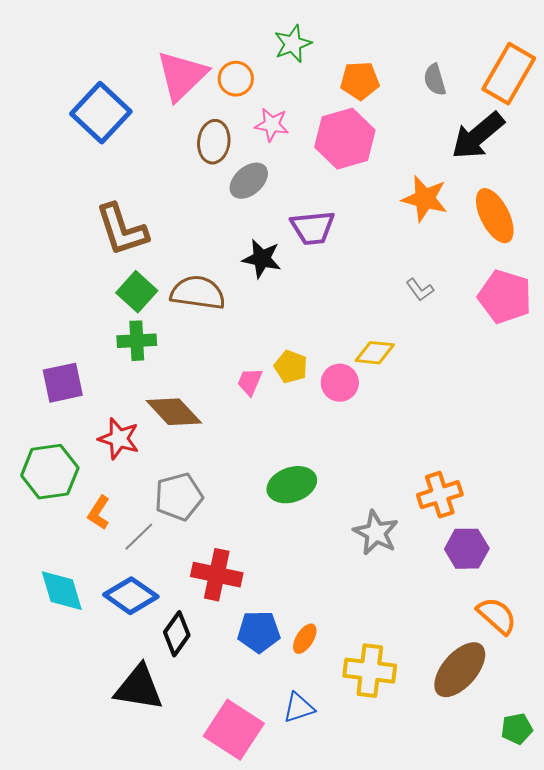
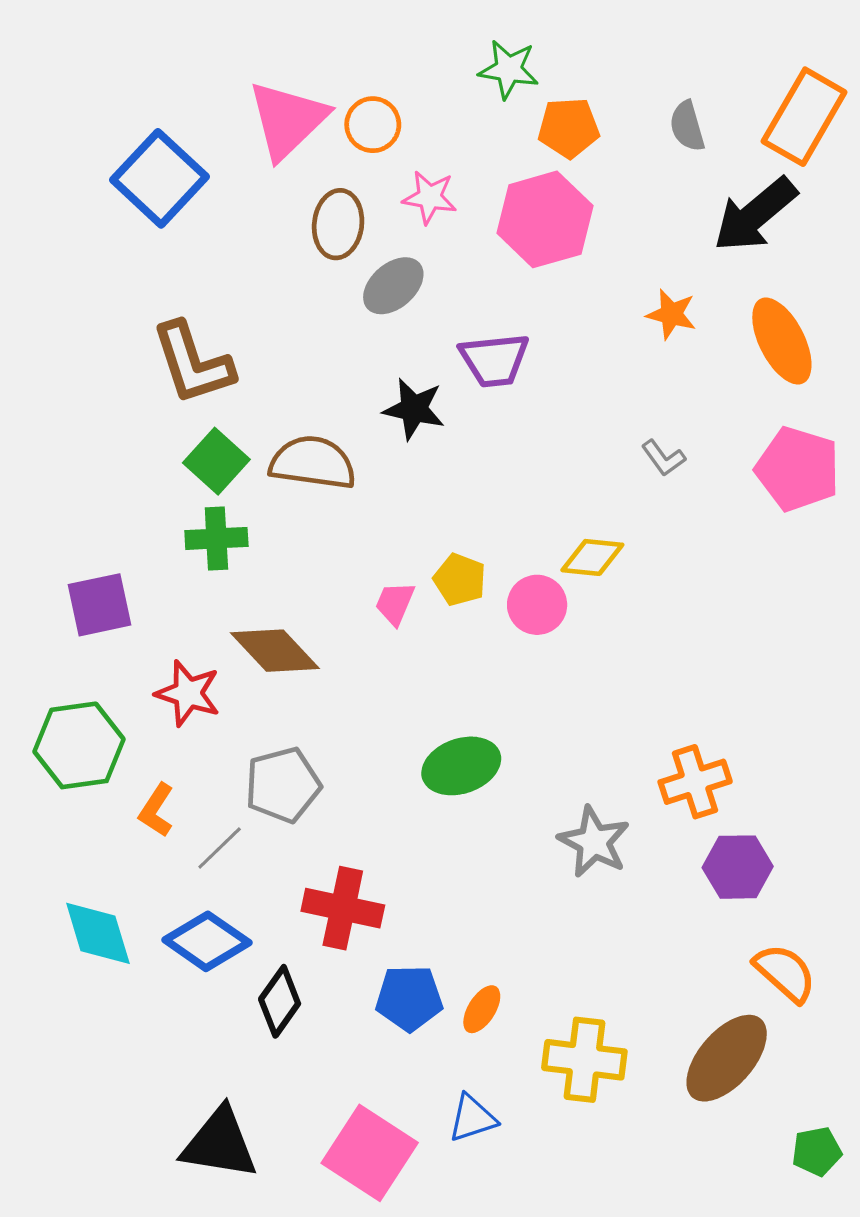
green star: (293, 44) -> (509, 69), moved, turned 30
orange star: (425, 199) -> (671, 314), size x0.7
black triangle: (139, 688) -> (220, 1143), moved

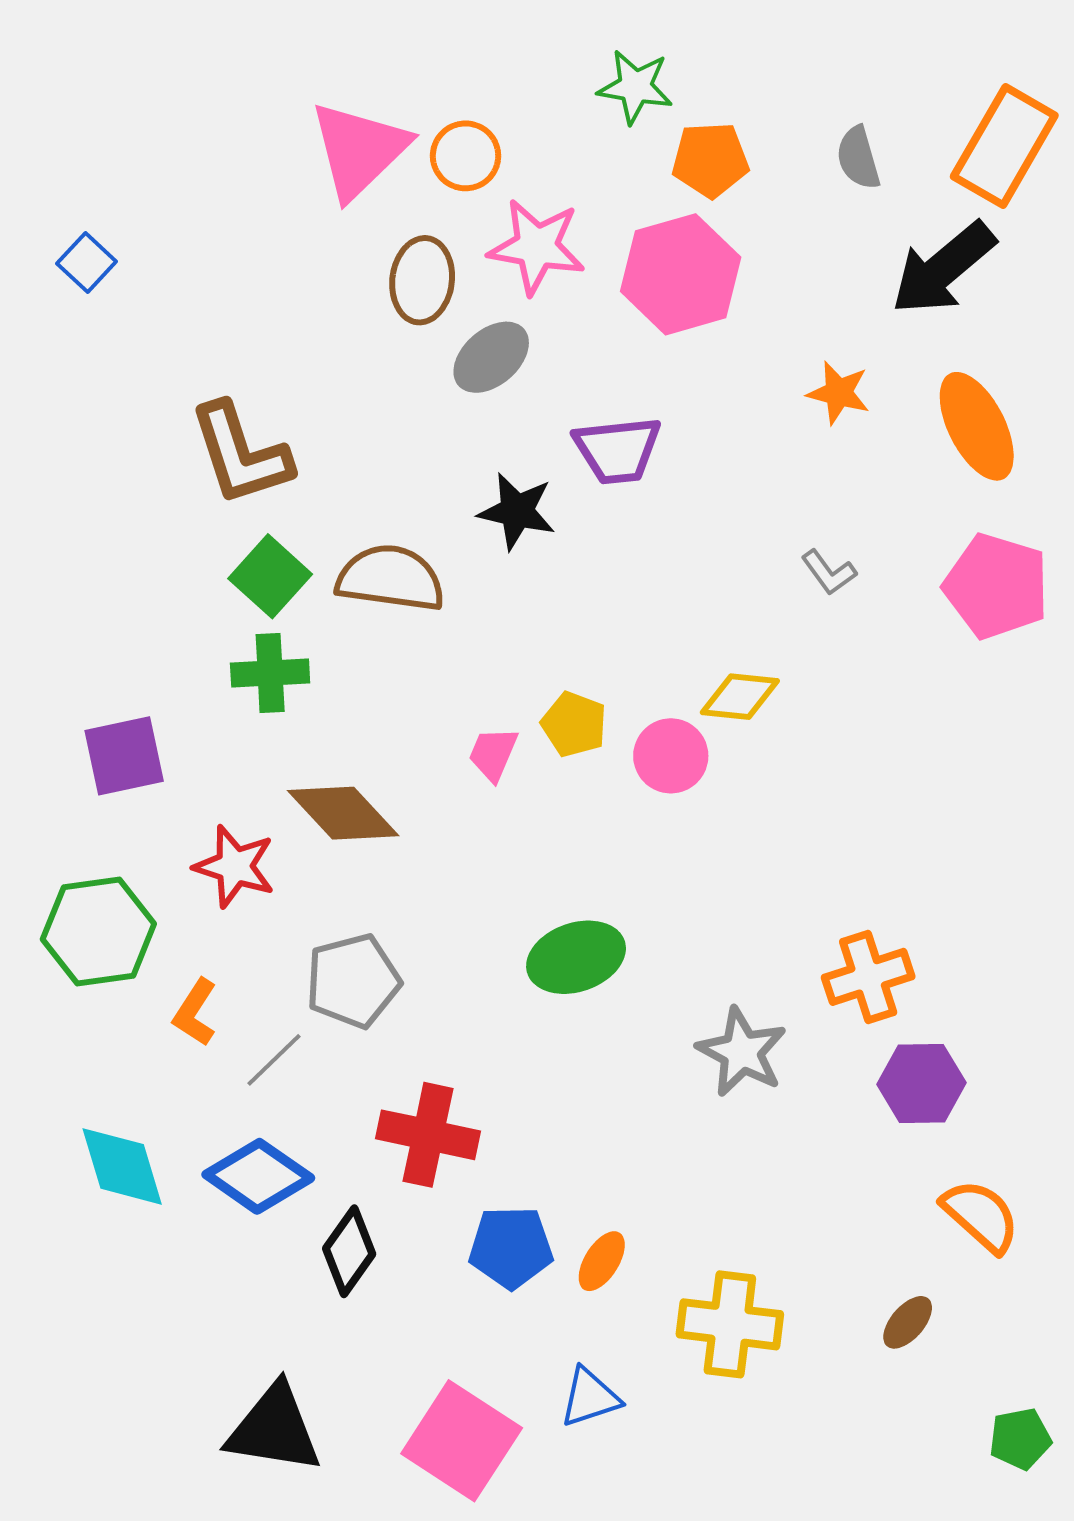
blue square: (160, 178) -> (87, 262), moved, size x0.5
pink star: (430, 197) -> (537, 247), size x1.4
brown ellipse: (727, 1058) -> (908, 1322), size x0.5

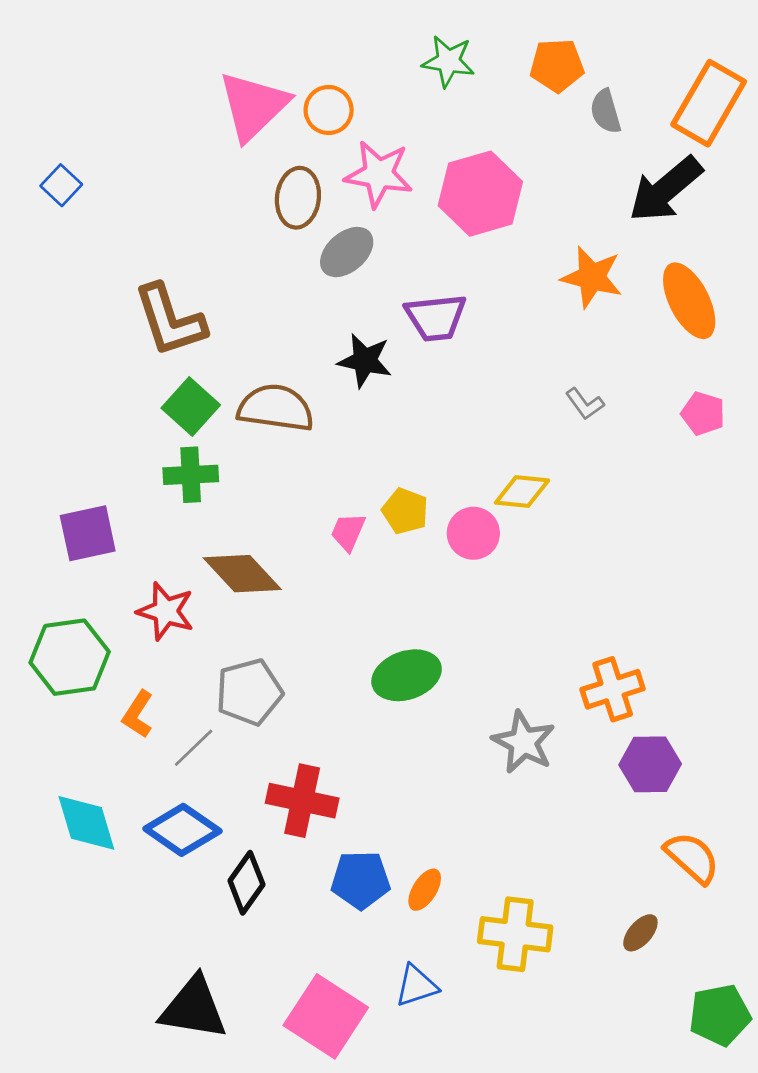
orange pentagon: (710, 160) -> (557, 65), moved
orange star: (839, 393) -> (592, 277), size x1.4
pink pentagon: (996, 586) -> (703, 414), size x0.6
green pentagon: (1020, 1439) -> (720, 1015), size x1.4

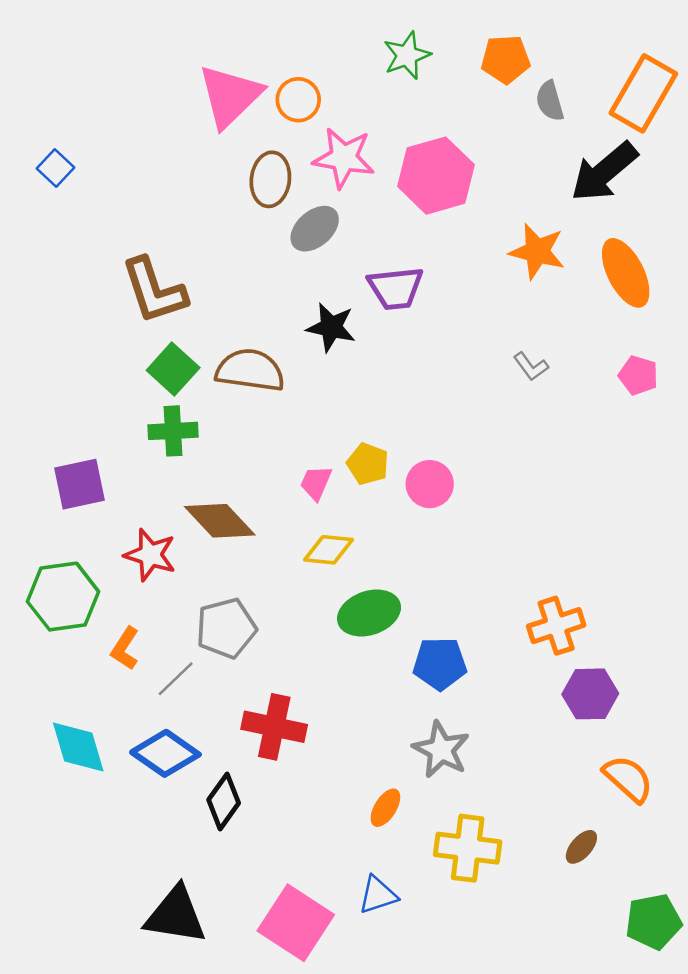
green star: (448, 61) -> (407, 55), turned -30
yellow diamond: (522, 491) -> (329, 550), moved
gray star: (523, 742) -> (441, 750), moved
blue pentagon: (361, 880) -> (440, 664), moved

